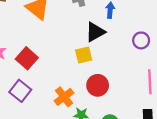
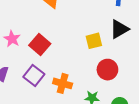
black triangle: (95, 32) -> (119, 29), moved
orange cross: (64, 97) -> (63, 83), moved, turned -36

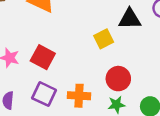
black triangle: (119, 29) -> (130, 19), turned 42
red circle: (107, 70) -> (118, 79), moved

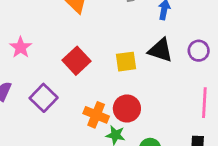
red square: (43, 57) -> (77, 61), moved
orange cross: (79, 96) -> (96, 115), moved

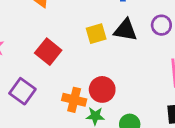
yellow square: (126, 62) -> (96, 34), moved

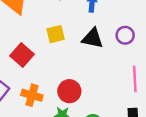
yellow square: (96, 34) -> (56, 34), moved
orange cross: (74, 100) -> (32, 95), moved

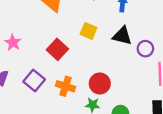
yellow square: (56, 34) -> (89, 31), turned 35
purple circle: (125, 35) -> (145, 49), moved

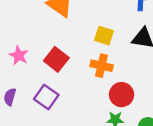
red square: (57, 49) -> (56, 59), moved
orange cross: (66, 86) -> (102, 66), moved

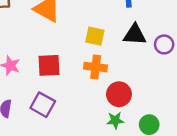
red square: (56, 59) -> (49, 65), turned -35

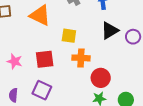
black triangle: (135, 35) -> (110, 31), turned -30
yellow square: (95, 36) -> (69, 36), moved

